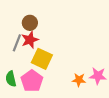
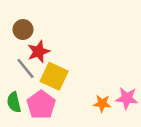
brown circle: (30, 23) -> (23, 30), moved
gray line: (17, 43) -> (26, 68), moved, turned -60

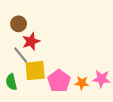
yellow square: (54, 76) -> (35, 71), moved, turned -30
pink pentagon: (41, 105) -> (59, 81), moved

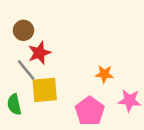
pink pentagon: (59, 81) -> (90, 111), moved
orange star: (82, 83) -> (104, 74), moved

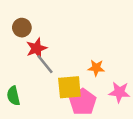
gray line: (26, 70) -> (45, 64), moved
yellow square: (45, 90) -> (69, 87), moved

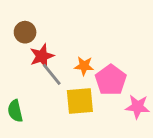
orange star: (96, 68) -> (84, 66), moved
pink pentagon: (83, 102) -> (111, 80), moved

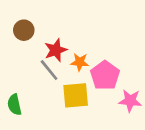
red star: (42, 56) -> (56, 50), moved

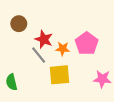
red star: (56, 50) -> (44, 39), turned -30
pink pentagon: (105, 75) -> (87, 43), moved

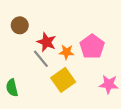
yellow square: (59, 75) -> (63, 80), turned -30

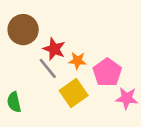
brown circle: (20, 25) -> (23, 30), size x1.5
pink pentagon: (92, 46) -> (107, 72), moved

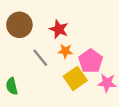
red star: (54, 49) -> (59, 29), moved
yellow square: (74, 93) -> (75, 78), moved

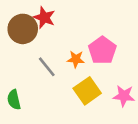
red star: (59, 29) -> (44, 18), moved
pink pentagon: (91, 61) -> (102, 50), moved

